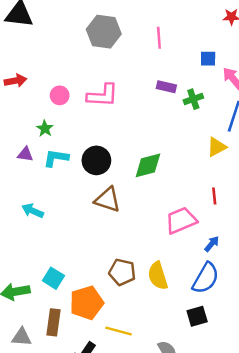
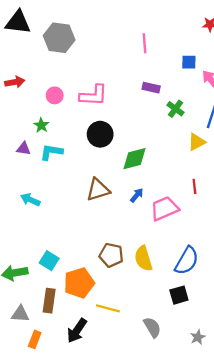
gray hexagon: (104, 32) -> (59, 38), moved
green cross: (193, 99) -> (176, 109), moved, turned -35
black circle: (96, 160) -> (100, 134), moved
brown triangle: (107, 200) -> (98, 190), turned -35
blue arrow: (212, 244) -> (137, 195), moved

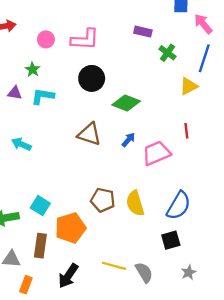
green diamond: (135, 159) -> (126, 103), turned 36
brown triangle: (98, 190) -> (89, 134), turned 35
yellow line: (108, 308) -> (114, 266), moved
gray star: (198, 337) -> (189, 272), moved

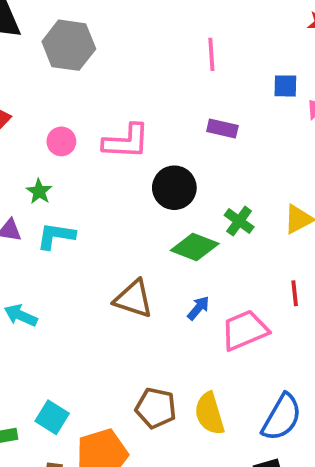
green cross: (167, 53) -> (239, 221), moved
black circle: (92, 78) -> (174, 188), moved

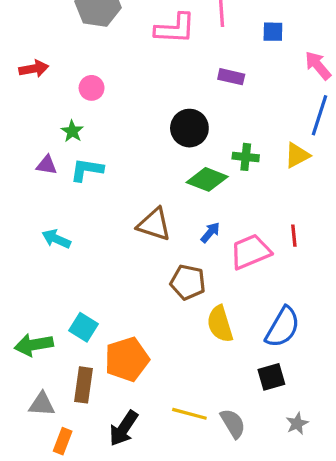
blue square: (285, 86) -> (273, 32), moved
pink L-shape: (126, 141) -> (175, 29), moved
green cross: (239, 221) -> (246, 157), turned -30
red line: (295, 293) -> (294, 236), moved
brown pentagon: (156, 408) -> (188, 282), moved

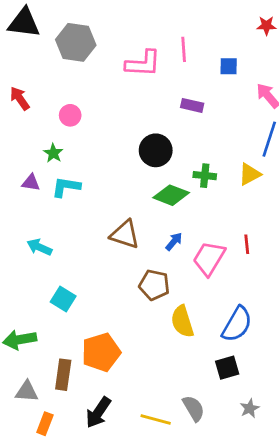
red arrow: (34, 69) -> (20, 98), turned -115
pink trapezoid: (250, 252) -> (209, 258), turned -36
cyan square: (83, 327) -> (63, 299), moved
yellow line: (189, 414) -> (156, 420), moved

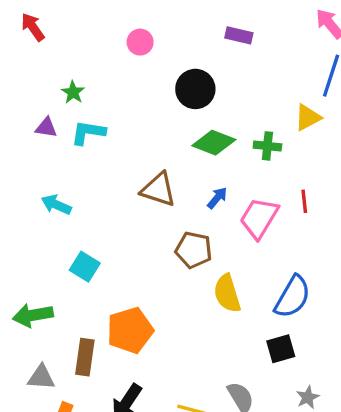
pink circle: (70, 115) -> (140, 42), moved
green cross: (205, 176) -> (267, 146), moved

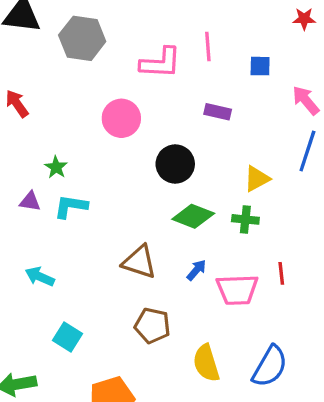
pink circle: (140, 42) -> (121, 118), size x1.5
yellow triangle: (308, 117) -> (257, 179), moved
pink trapezoid: (259, 218) -> (237, 290), turned -123
brown pentagon: (194, 250) -> (152, 326), moved

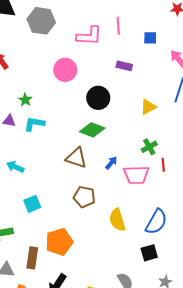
green diamond: (193, 216) -> (92, 130), moved
green cross: (245, 219) -> (149, 147), moved, turned -35
cyan square: (68, 337) -> (32, 204), turned 36

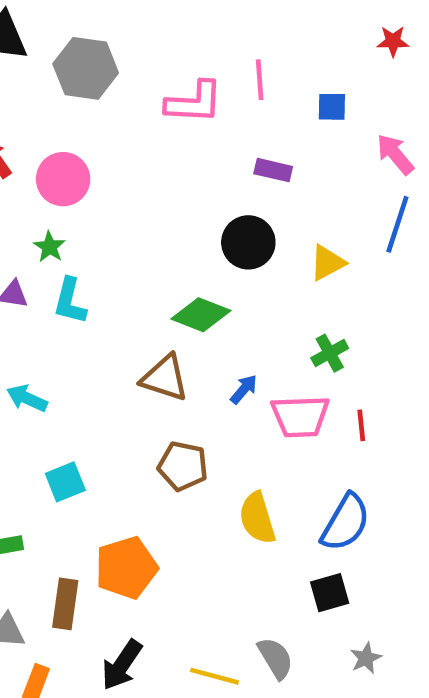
pink circle: (65, 70) -> (63, 179), moved
black circle: (98, 98) -> (248, 242), moved
cyan L-shape: (34, 124) -> (70, 301), turned -85
red line: (163, 165) -> (361, 425), moved

